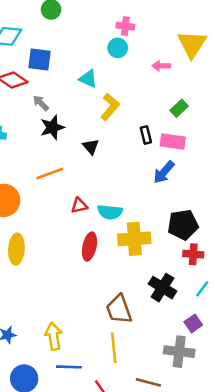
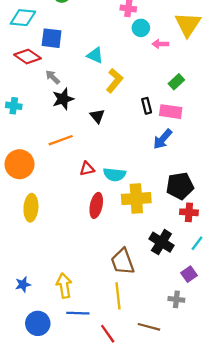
cyan circle: (118, 48) -> (141, 28), moved
gray cross: (179, 352) -> (176, 299), size x0.6

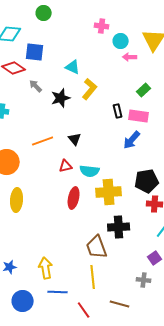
cyan circle: (141, 28) -> (121, 41), moved
black star: (63, 99) -> (61, 98), moved
black triangle: (97, 116) -> (75, 139), moved
black cross: (161, 242) -> (119, 227), moved, turned -35

